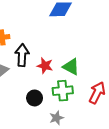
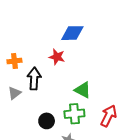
red star: (45, 66) -> (57, 57), moved

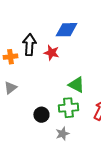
black arrow: (34, 79) -> (29, 45), moved

